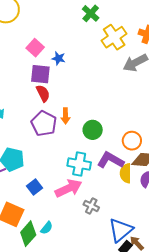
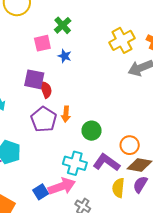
green cross: (91, 13) -> (63, 25), moved
pink square: (35, 48) -> (42, 43), turned 30
purple square: (40, 74) -> (34, 79), moved
yellow semicircle: (126, 173) -> (118, 188), moved
blue square: (34, 187) -> (41, 192), moved

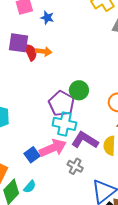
orange arrow: (66, 114) -> (44, 51), moved, turned -84
purple pentagon: (44, 119) -> (61, 104), moved
purple L-shape: (106, 162) -> (85, 140), moved

